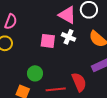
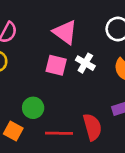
pink triangle: (67, 15) -> (65, 32), moved

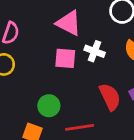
red semicircle: (92, 127) -> (110, 97), moved

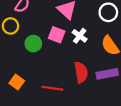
green circle: (49, 106) -> (33, 44), moved

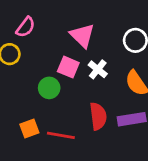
green circle: (33, 44) -> (49, 88), moved
orange square: (17, 82) -> (29, 128), moved, turned 32

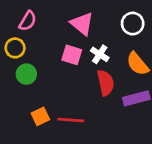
green circle: (49, 88) -> (26, 74), moved
red semicircle: (98, 116) -> (106, 83), moved

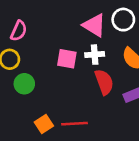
pink triangle: (82, 24) -> (94, 25), moved
white cross: (100, 54) -> (95, 55), turned -30

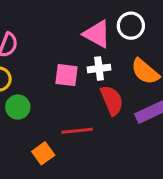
red line: (75, 124) -> (77, 131), moved

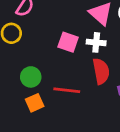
green circle: (18, 107) -> (31, 77), moved

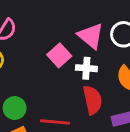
pink square: (68, 42) -> (59, 55), moved, turned 30

